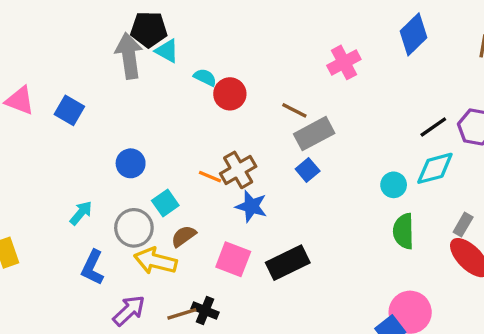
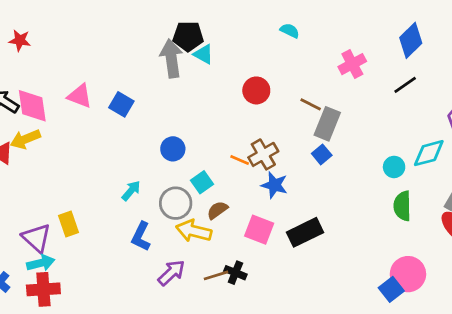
cyan semicircle: (205, 77) -> (290, 31), moved
black line: (433, 127) -> (405, 85), moved
gray rectangle: (314, 134) -> (327, 124), turned -40

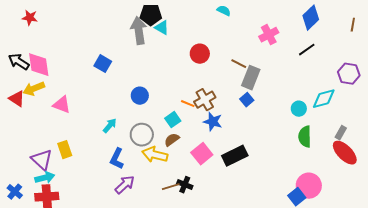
pink triangle: (80, 96) -> (62, 105), moved
cyan square: (202, 182) -> (173, 120), moved
pink square: (259, 230) -> (202, 154), turned 30
purple arrow: (171, 273) -> (125, 185), moved

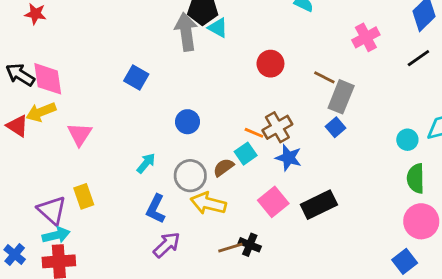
pink triangle: (62, 105) -> (80, 134), turned 42
cyan square: (173, 120) -> (246, 154), moved
brown semicircle: (172, 140) -> (223, 167), moved
pink circle: (309, 186) -> (421, 221), moved

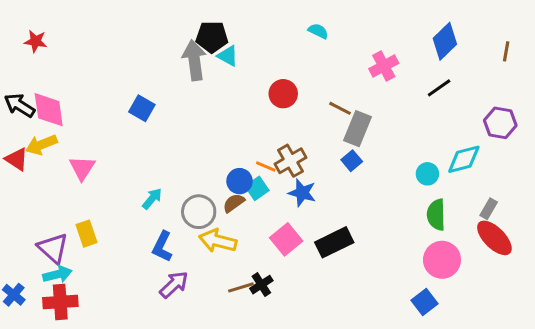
blue circle: (188, 122) -> (240, 181), moved
black cross: (250, 245) -> (261, 285), turned 35

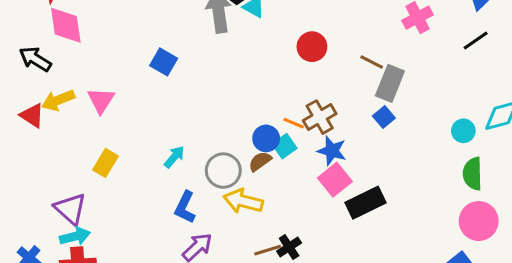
pink diamond: (49, 110) -> (66, 25), moved
pink triangle: (82, 168) -> (101, 100), moved
yellow rectangle: (87, 234) -> (106, 163), moved, turned 50
pink square: (286, 239) -> (335, 180), moved

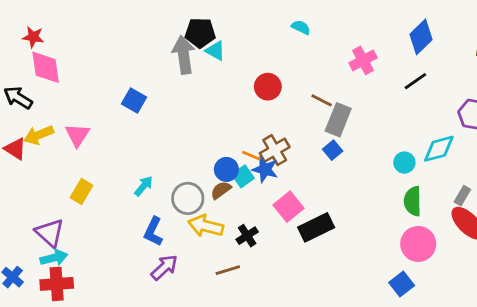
blue star: (332, 151) -> (265, 169), moved
black cross: (289, 247) -> (247, 236), moved

